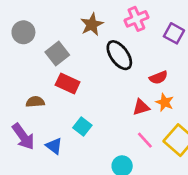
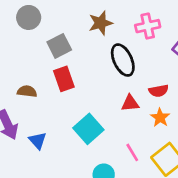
red rectangle: (68, 83) -> (64, 79), turned 35
red triangle: (141, 107) -> (130, 103), moved
cyan square: (82, 126) -> (88, 129), moved, size x1.5

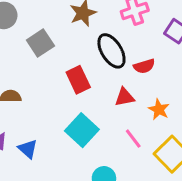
red rectangle: (64, 79) -> (78, 80), moved
red semicircle: (159, 91) -> (144, 66), moved
pink line: (132, 152) -> (133, 139), moved

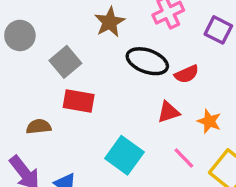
black ellipse: (111, 51) -> (147, 61), turned -32
red rectangle: (78, 80) -> (79, 101), moved, turned -48

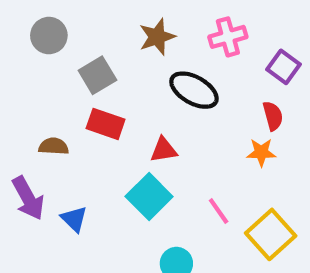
red semicircle: (187, 74) -> (273, 116), moved, turned -90
red triangle: (168, 112) -> (164, 150), moved
orange star: (209, 121) -> (261, 152), moved, turned -30

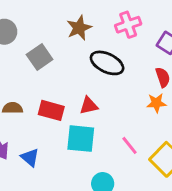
red rectangle: (106, 124) -> (51, 110), moved
cyan square: (149, 196) -> (81, 139), turned -36

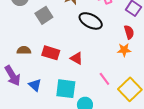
red triangle: (89, 106) -> (77, 58), moved, turned 40
cyan square: (81, 139) -> (66, 89), moved

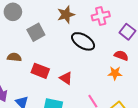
red semicircle: (129, 32) -> (121, 56), turned -56
brown semicircle: (24, 50) -> (14, 57), moved

